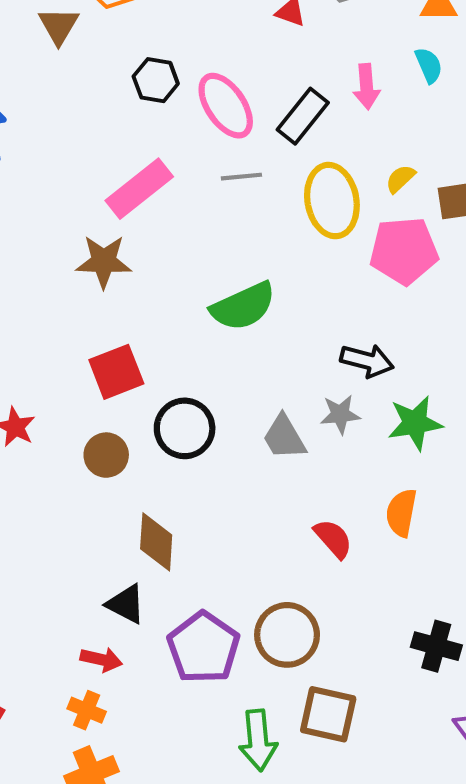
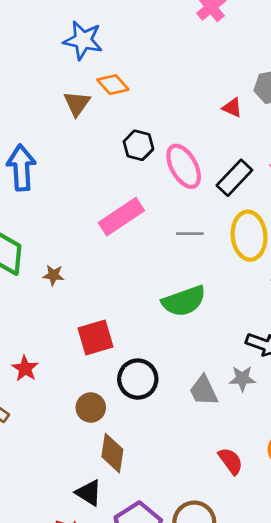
gray line: (241, 177) -> (190, 234), moved
brown star: (104, 261) -> (53, 275), moved, size x0.6
brown circle: (106, 455) -> (91, 408), moved

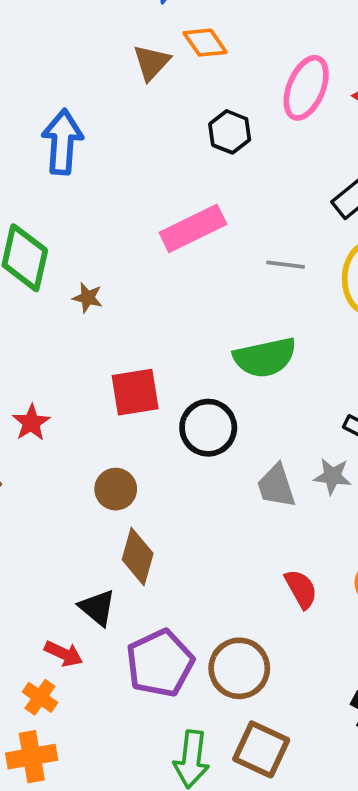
pink ellipse: (184, 166) -> (306, 88), moved, turned 45
black circle: (138, 379) -> (208, 428), moved

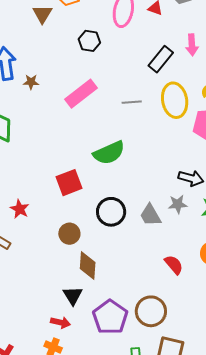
brown star: (88, 298) -> (31, 82), moved
green semicircle: (265, 357) -> (109, 153), moved
black circle: (208, 428) -> (111, 212), moved
black triangle: (97, 608) -> (73, 296), turned 30

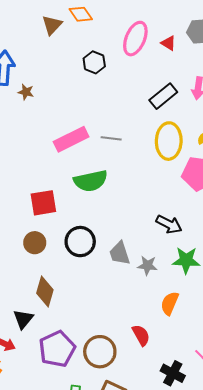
pink rectangle: (81, 94) -> (71, 139), moved
gray line: (132, 102) -> (111, 138), moved
gray star: (178, 204) -> (147, 266), moved
brown circle: (69, 234) -> (35, 243), moved
red semicircle: (174, 265) -> (141, 335), moved

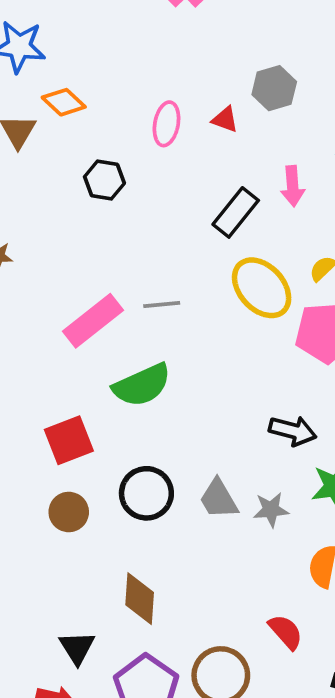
pink ellipse: (135, 39) -> (166, 124), size x0.7
yellow ellipse: (169, 141) -> (262, 288), turned -32
brown diamond: (45, 291) -> (140, 599), moved

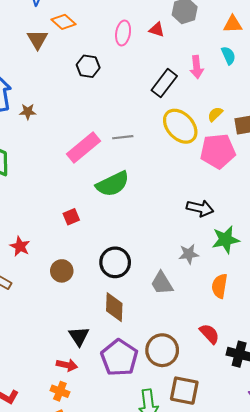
red square: (69, 440) -> (71, 217), size x0.6
black circle: (146, 493) -> (115, 262), moved
gray trapezoid: (219, 499) -> (162, 283), moved
brown circle: (69, 512) -> (62, 271), moved
red semicircle: (286, 632) -> (209, 334), moved

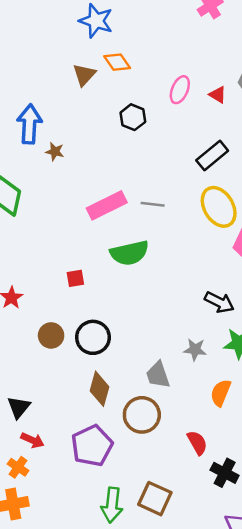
black circle: (115, 262) -> (93, 337), moved
black triangle: (79, 336) -> (19, 407), moved
brown circle: (162, 350) -> (142, 415), moved

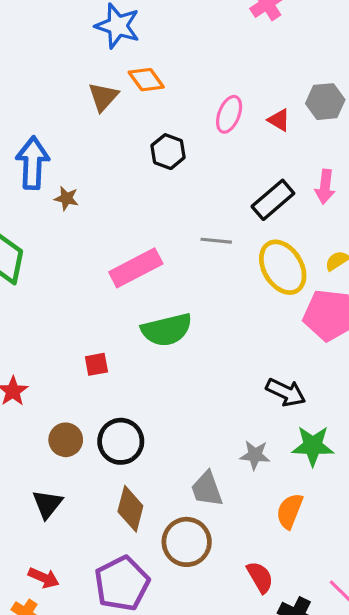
gray line: (153, 204) -> (216, 241), moved
black triangle: (19, 407) -> (47, 504), moved

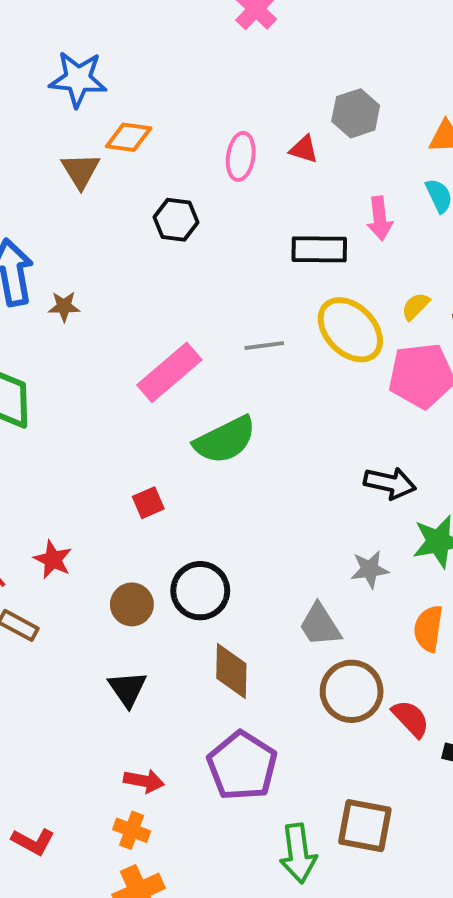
orange diamond: (146, 80) -> (129, 137), turned -33
black rectangle: (273, 200) -> (319, 249), turned 54
gray line: (216, 241) -> (264, 346), moved
brown circle: (187, 542) -> (352, 691), moved

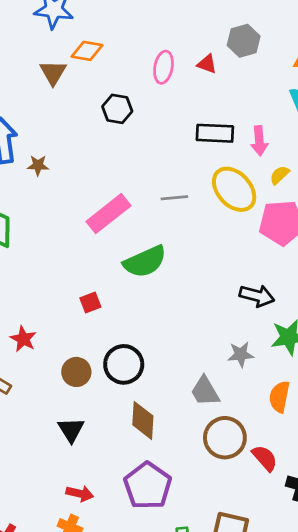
pink arrow: (380, 219) -> (259, 141), moved

